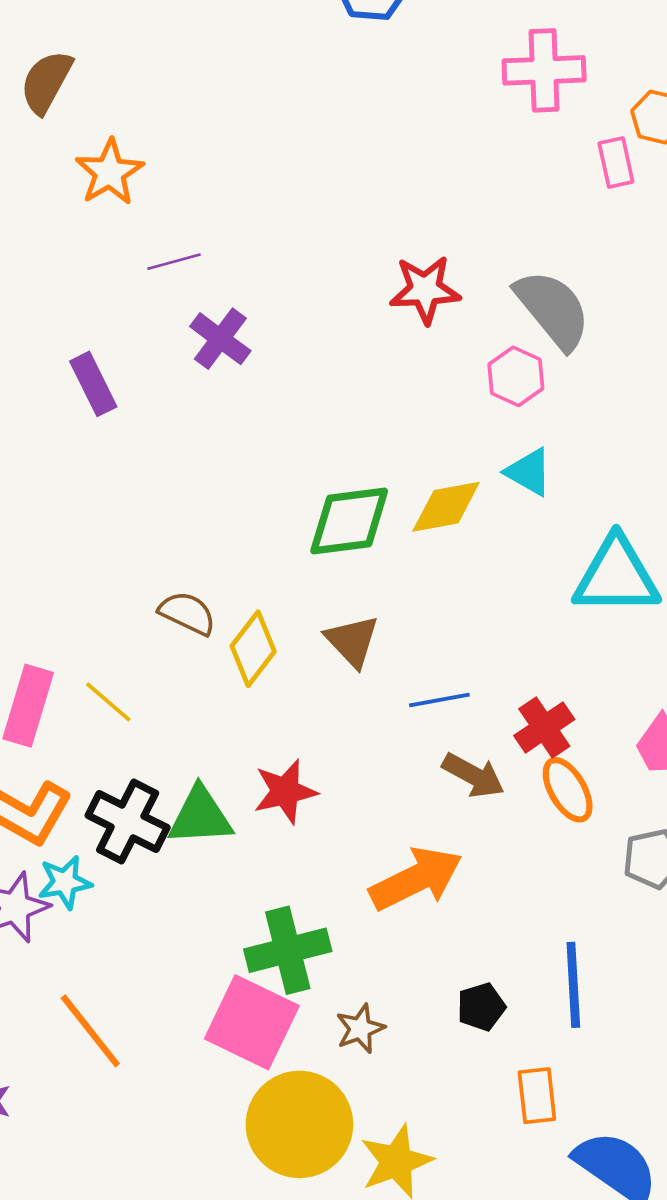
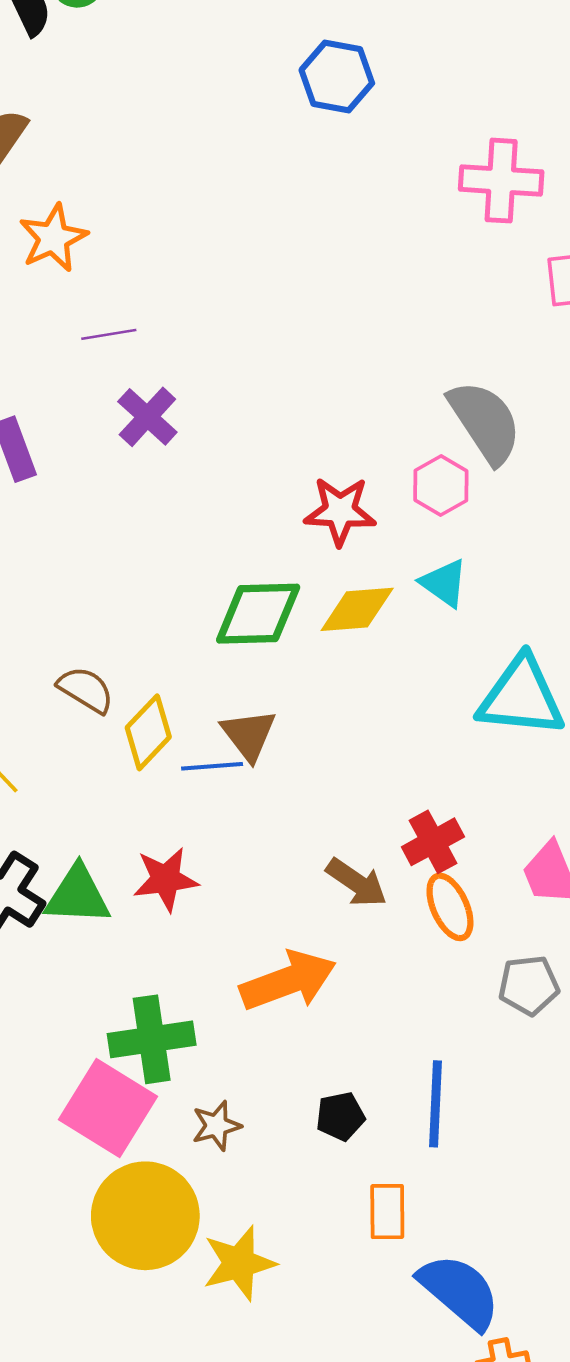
red star: (425, 290) -> (340, 511), moved
blue line: (439, 700) -> (212, 766), moved

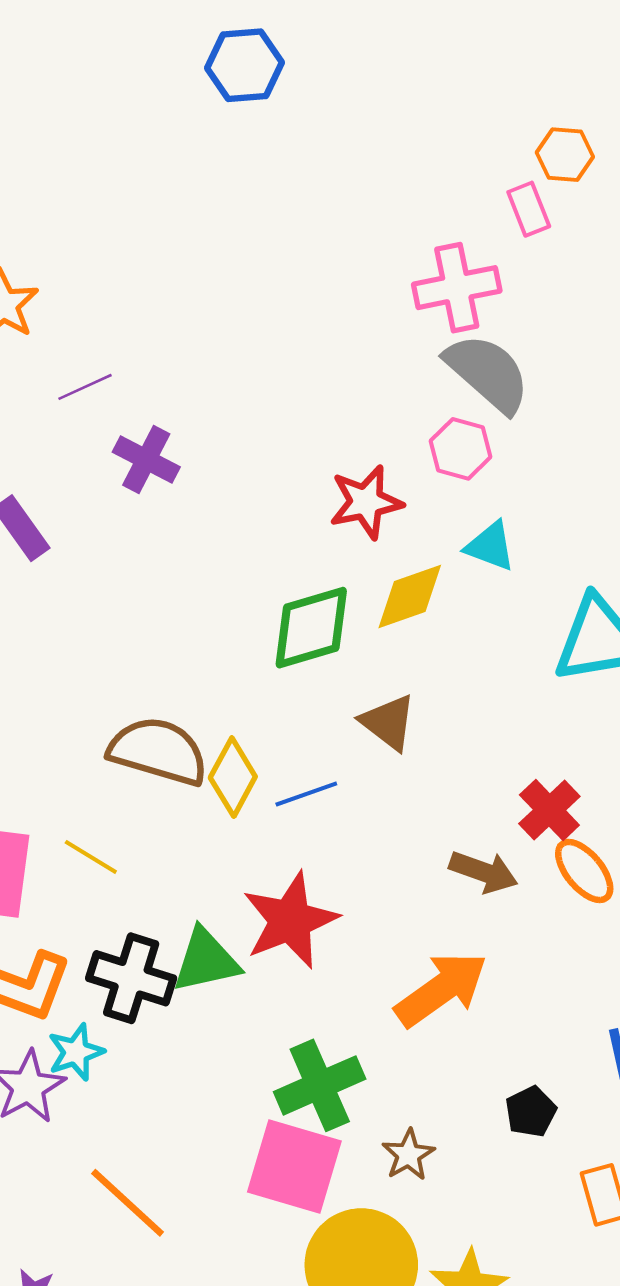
pink cross: (501, 181) -> (457, 288), moved
brown semicircle: (86, 690) -> (158, 751), size x1.6
brown triangle: (249, 735) -> (388, 722), moved
red star: (166, 879) -> (290, 920), size x1.4

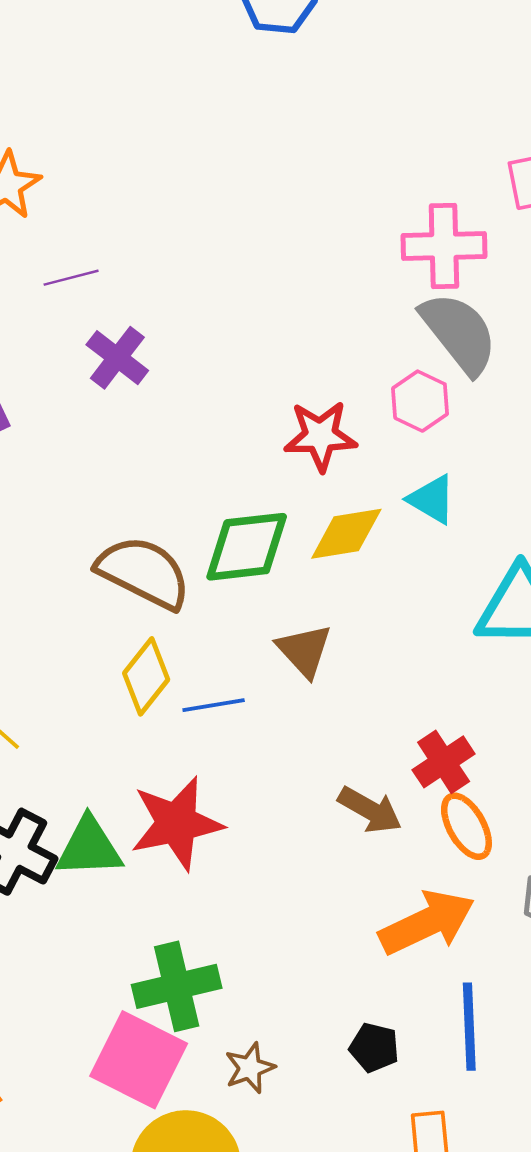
brown semicircle: (158, 751) -> (144, 572), moved
orange arrow: (441, 989) -> (427, 923), moved
black pentagon: (531, 1112) -> (374, 1048), turned 30

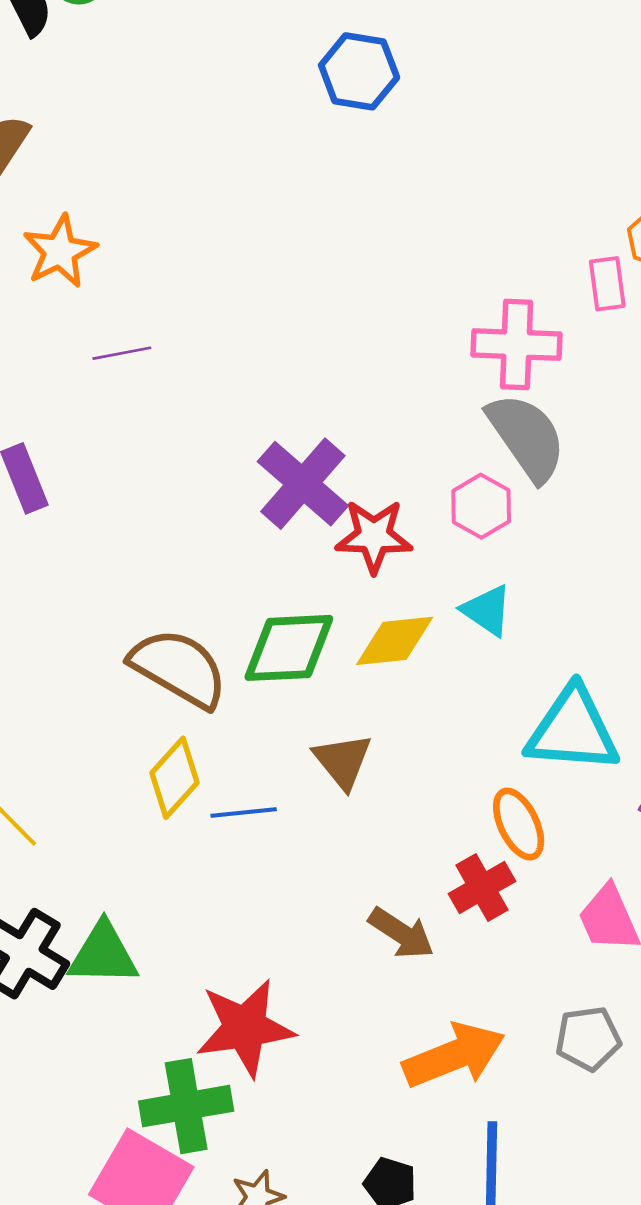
purple cross: (117, 358) -> (303, 484), moved, size x1.4
red star: (177, 823) -> (245, 1028), moved
orange ellipse: (466, 826) -> (519, 824), moved

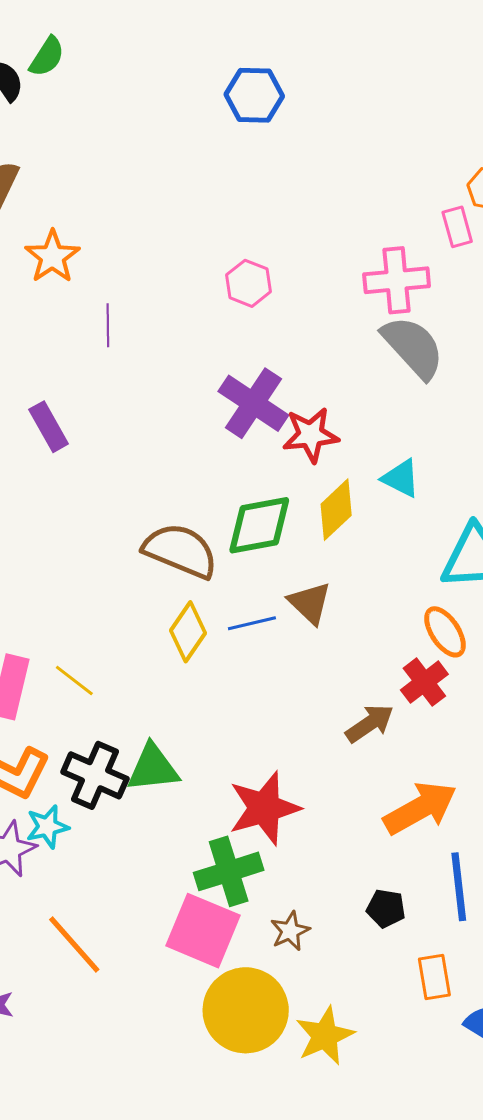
purple line: (122, 353) -> (108, 325), turned -72
pink hexagon: (481, 506) -> (249, 283), moved
yellow diamond: (395, 641) -> (336, 510), turned -30
blue line: (244, 812) -> (252, 623), moved
brown arrow: (401, 933) -> (370, 723), turned -60

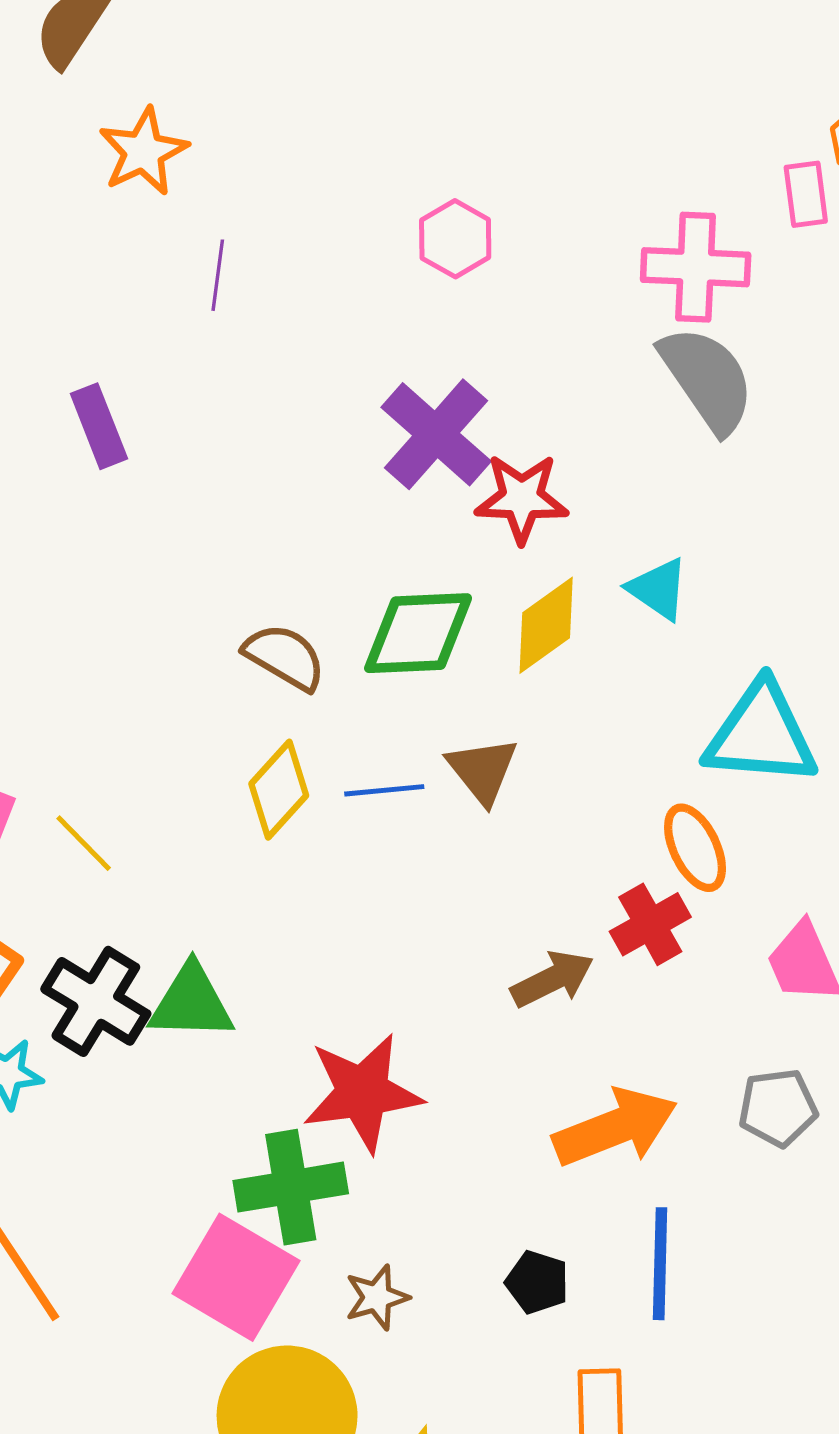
brown semicircle: (180, 551) -> (285, 657), size x0.7

